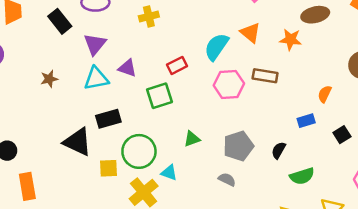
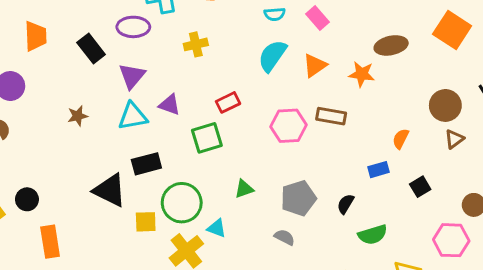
orange triangle: (250, 33) -> (315, 65), turned 45
cyan semicircle: (216, 47) -> (272, 56), moved

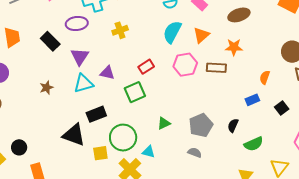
brown ellipse: (391, 45) -> (239, 15), moved
orange star: (362, 74) -> (234, 47), moved
pink hexagon: (288, 126) -> (185, 65), moved

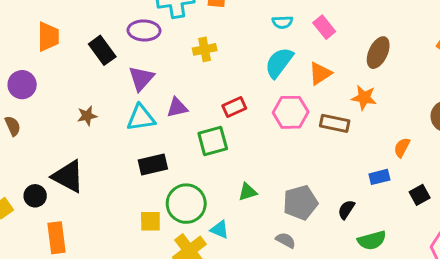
brown ellipse: (239, 15) -> (378, 53), turned -55
purple triangle: (107, 73) -> (177, 108), turned -35
black triangle: (74, 135) -> (68, 176), moved

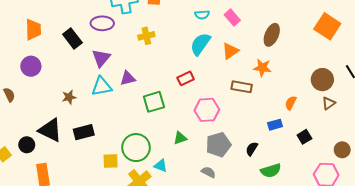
purple circle: (22, 85) -> (31, 66), moved
red rectangle: (234, 107) -> (186, 78), moved
pink hexagon: (291, 112) -> (207, 110), moved
brown star: (87, 116) -> (69, 97), moved
black rectangle: (153, 165) -> (84, 132), moved

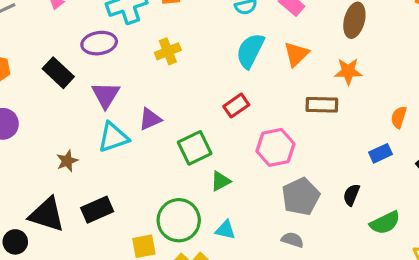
green triangle: (180, 138) -> (221, 181), moved
cyan triangle: (161, 166) -> (225, 230), moved

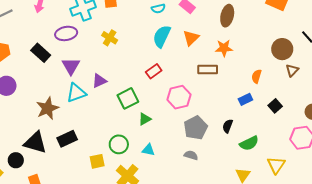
yellow cross: (168, 51) -> (110, 38), turned -35
brown star: (67, 161) -> (47, 108), size x1.6
green circle: (179, 220) -> (119, 144), size x0.7

